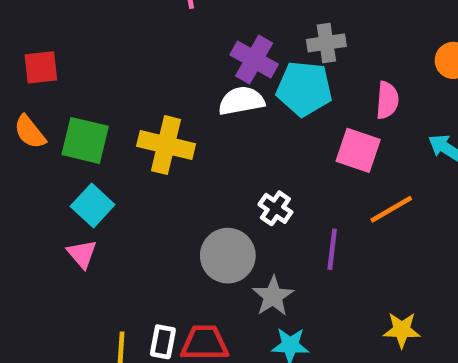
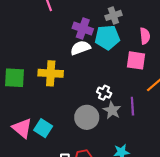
cyan square: (93, 206) -> (43, 128), moved
pink triangle: (82, 254) -> (22, 128), size x1.5
gray star: (273, 296) -> (112, 110), moved

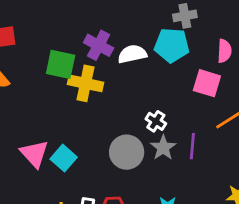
purple cross: (83, 29) -> (99, 45), moved
green square: (14, 78) -> (61, 64), moved

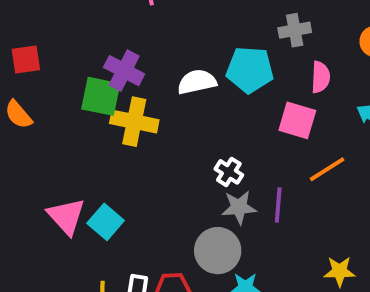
gray cross: (185, 16) -> (295, 30), moved
purple cross: (99, 45) -> (124, 71), moved
gray star: (163, 148) -> (239, 207), turned 30
gray circle: (127, 152) -> (218, 251), moved

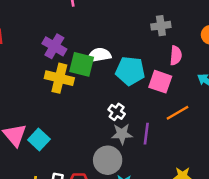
cyan pentagon: (250, 70) -> (130, 71), moved
green square: (101, 96) -> (82, 64), moved

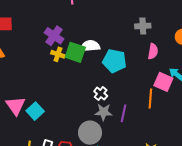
yellow cross: (59, 78) -> (58, 54), moved, size x0.6
pink square: (160, 82) -> (163, 82), moved
orange line: (177, 113) -> (150, 98), turned -60

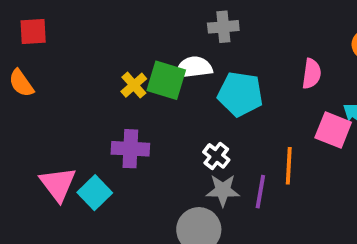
gray cross: (143, 26) -> (223, 27), moved
purple cross: (54, 36) -> (130, 149), moved, turned -30
yellow cross: (58, 54) -> (134, 85), turned 32
orange line: (150, 98) -> (289, 166), moved

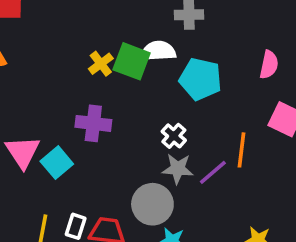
purple line: (260, 192) -> (213, 172), turned 36

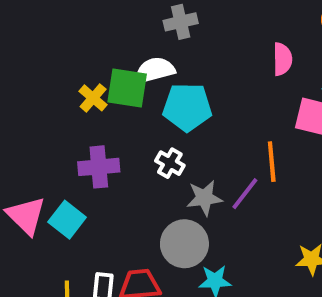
cyan pentagon: (200, 79) -> (187, 107), moved
white cross: (174, 136) -> (170, 163), moved

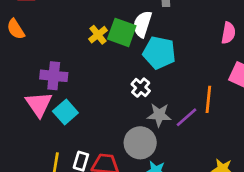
white semicircle: (155, 70) -> (142, 24), turned -68
purple cross: (99, 167) -> (54, 76), moved

